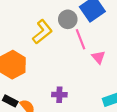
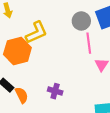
yellow L-shape: (42, 32) -> (36, 33), moved

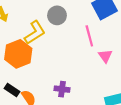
gray circle: (81, 21) -> (57, 15), moved

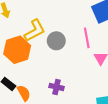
gray circle: (57, 15) -> (56, 41), moved

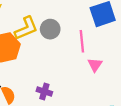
gray circle: (56, 41) -> (50, 29), moved

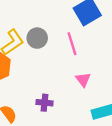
pink triangle: (95, 65) -> (83, 80), moved

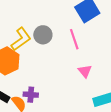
purple cross: (45, 103) -> (31, 95), moved

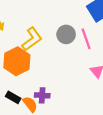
gray circle: (43, 35) -> (66, 34), moved

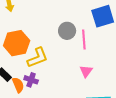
yellow L-shape: (32, 39) -> (38, 58), moved

